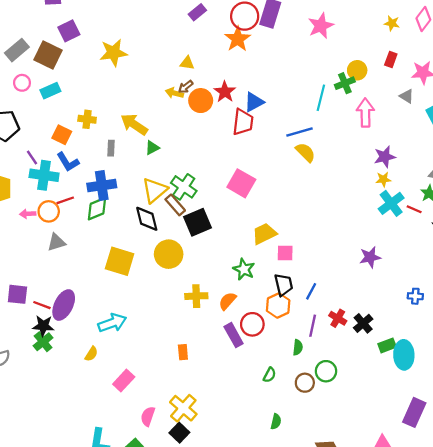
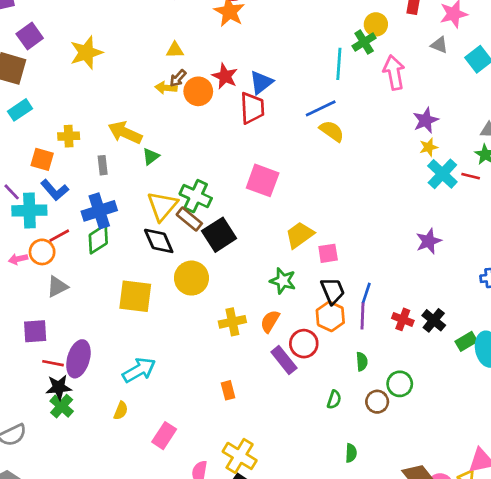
purple square: (17, 294) -> (35, 331), moved
purple line: (313, 326) -> (363, 316), moved

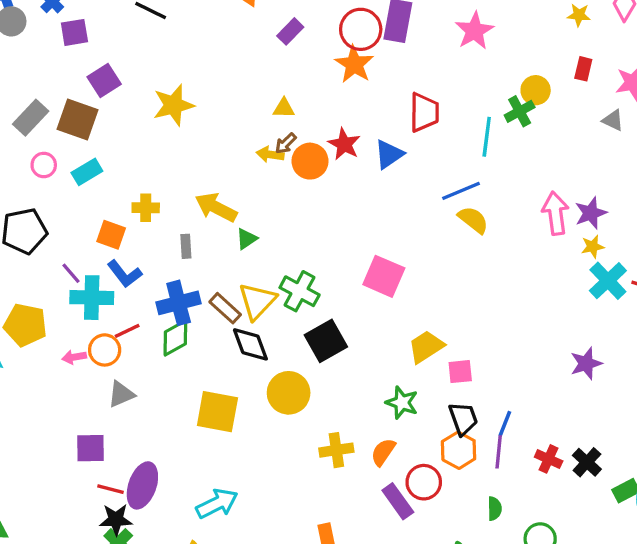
pink arrow: (394, 72) -> (555, 213), moved
red trapezoid: (252, 108) -> (424, 112), moved
brown rectangle: (189, 219) -> (225, 308), moved

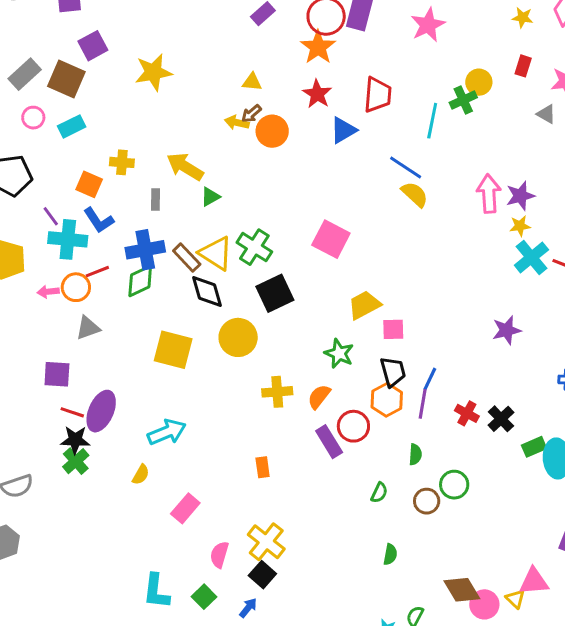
red star: (344, 144) -> (317, 94), moved
blue line: (461, 191) -> (406, 168), turned 52
yellow triangle: (257, 301) -> (216, 253), turned -45

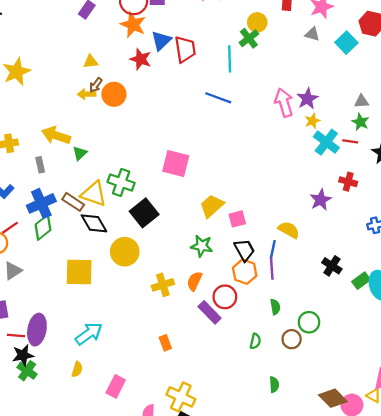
blue triangle: (343, 130) -> (161, 41), moved
yellow semicircle: (415, 194) -> (289, 230), moved
red cross: (467, 413) -> (348, 182), moved

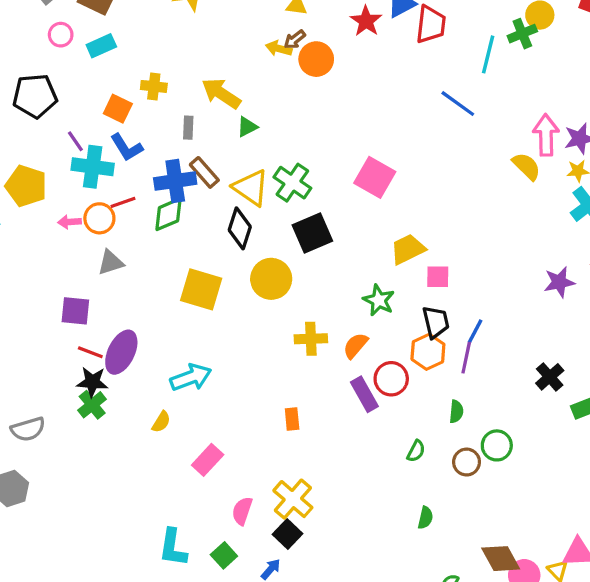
brown rectangle: (73, 202) -> (204, 172), moved
black diamond: (94, 223) -> (240, 228), turned 32
yellow semicircle: (289, 230) -> (526, 166), moved

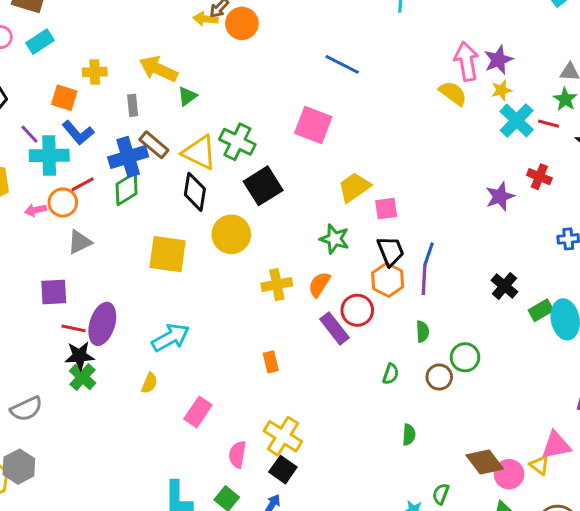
blue line: (458, 104) -> (342, 64), moved

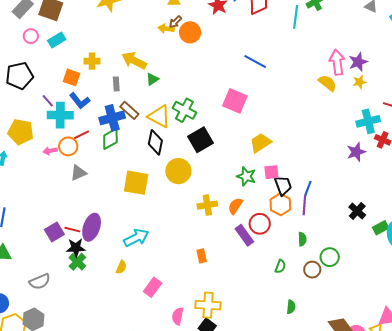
cyan cross: (517, 121) -> (368, 121), moved, turned 30
pink square: (386, 209) -> (271, 172), moved
purple square: (54, 292) -> (54, 232), moved, turned -30
yellow cross: (283, 436) -> (208, 305), turned -30

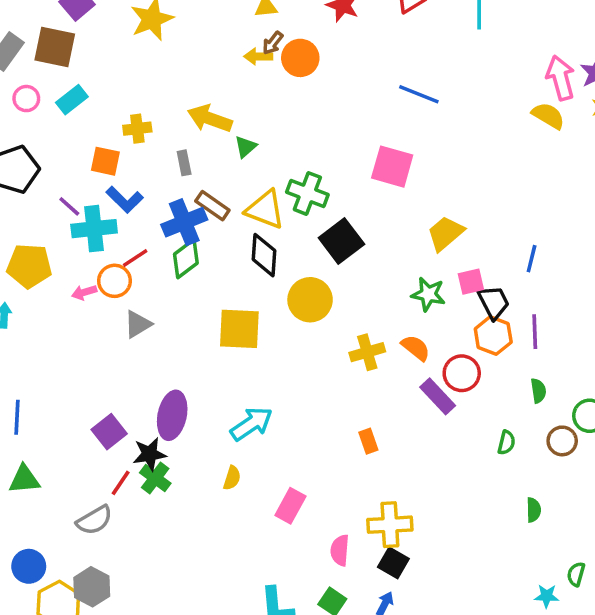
blue line: (308, 188) -> (532, 259), moved
orange semicircle: (235, 206) -> (416, 348), turned 102
red line: (72, 230) -> (121, 483), moved, turned -63

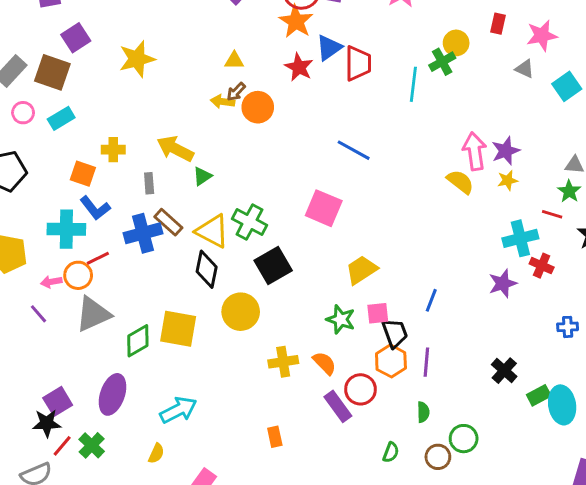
purple line: (69, 206) -> (38, 314), moved
green diamond: (186, 259) -> (138, 341), moved
gray triangle: (138, 324) -> (93, 314), size x1.5
black star: (149, 454) -> (47, 423), moved

